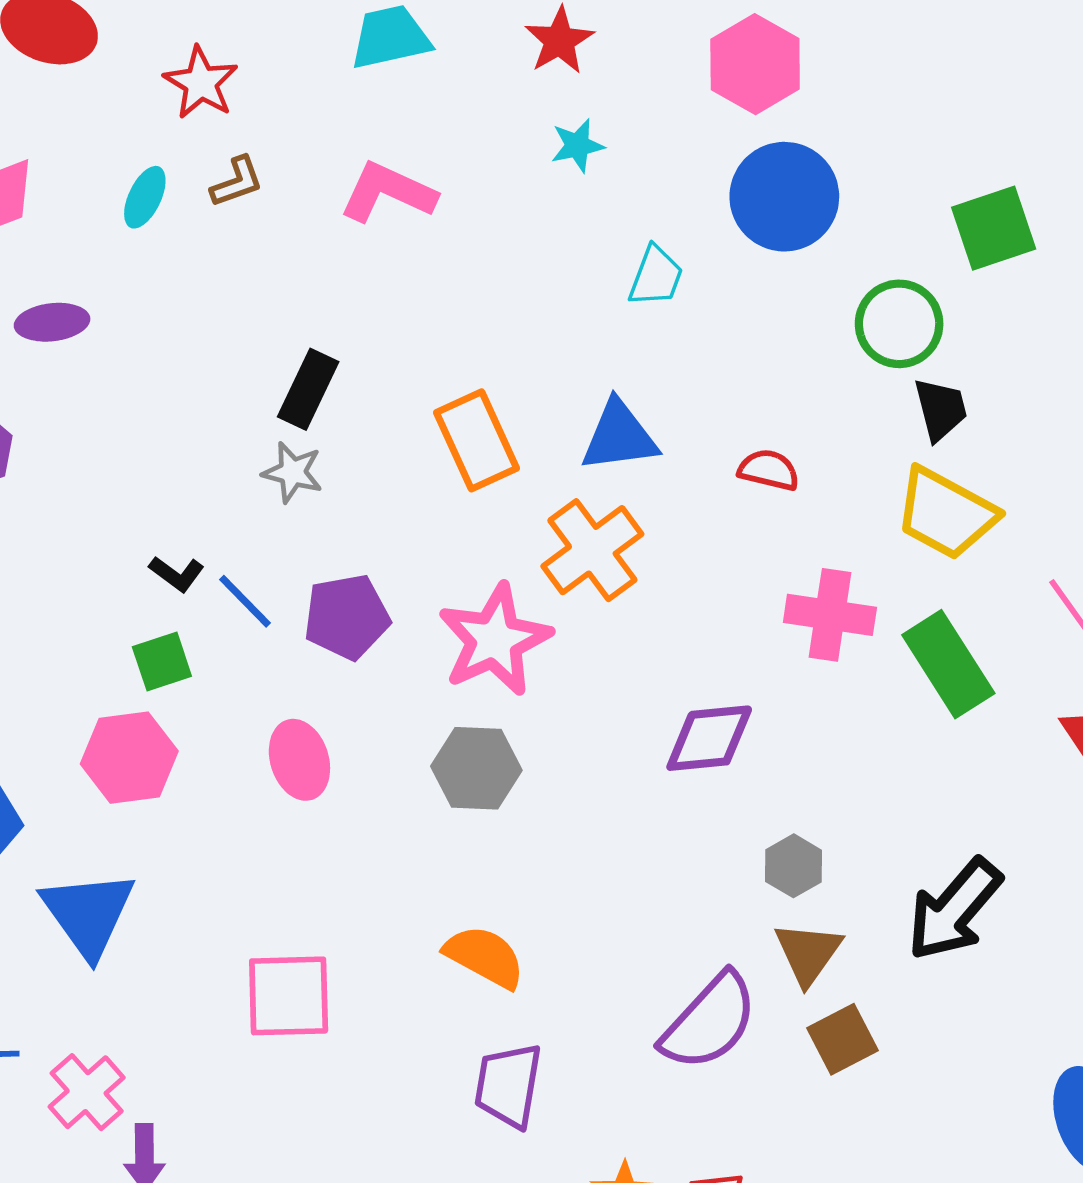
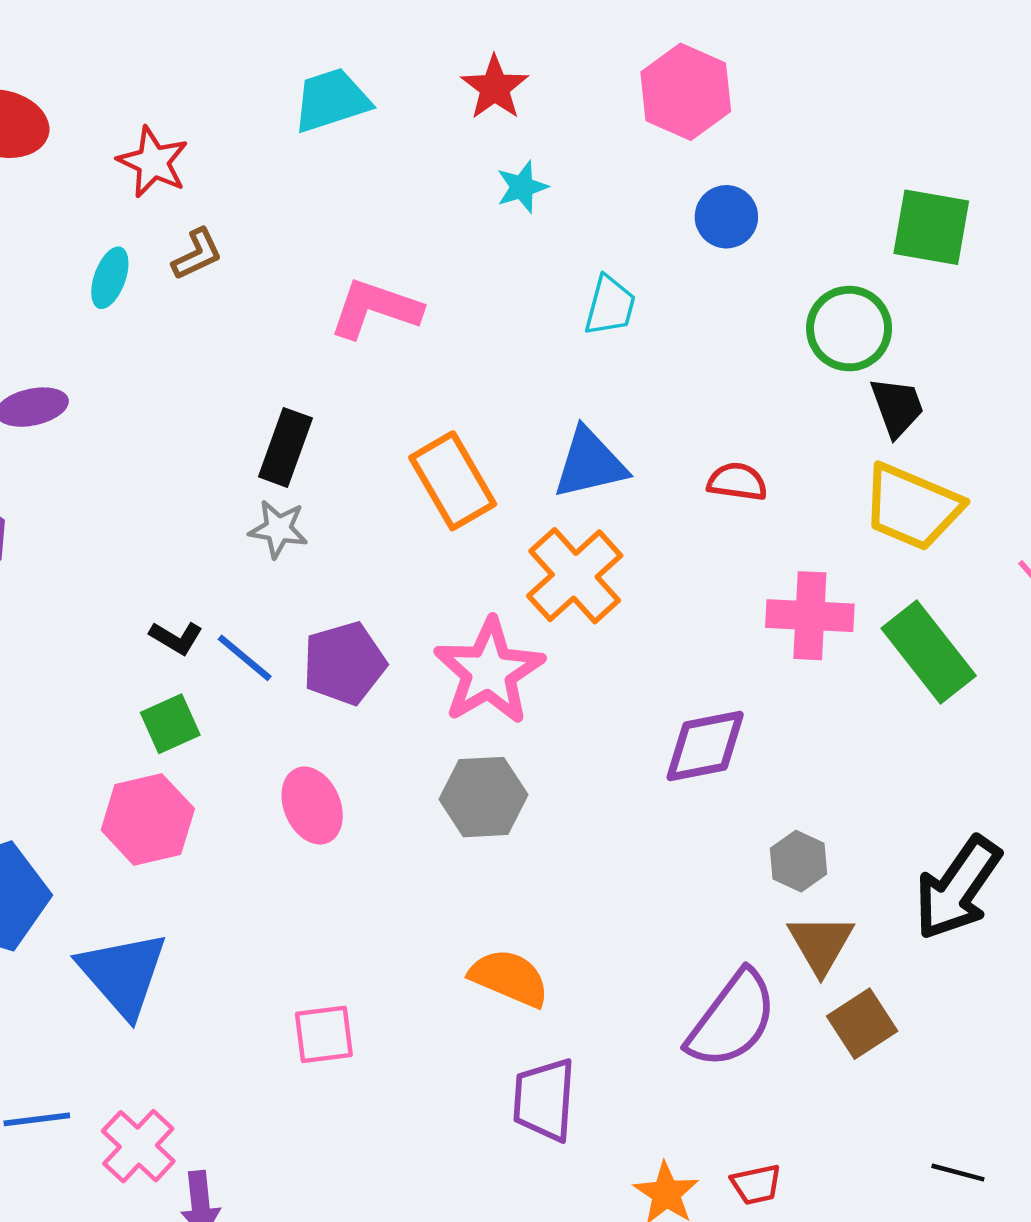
pink L-shape: (388, 192) -> (375, 309), moved
blue circle: (784, 197) -> (726, 217), size x0.6
green square: (994, 228) -> (931, 227), turned 34
pink square: (289, 996) -> (324, 1034), size x0.7

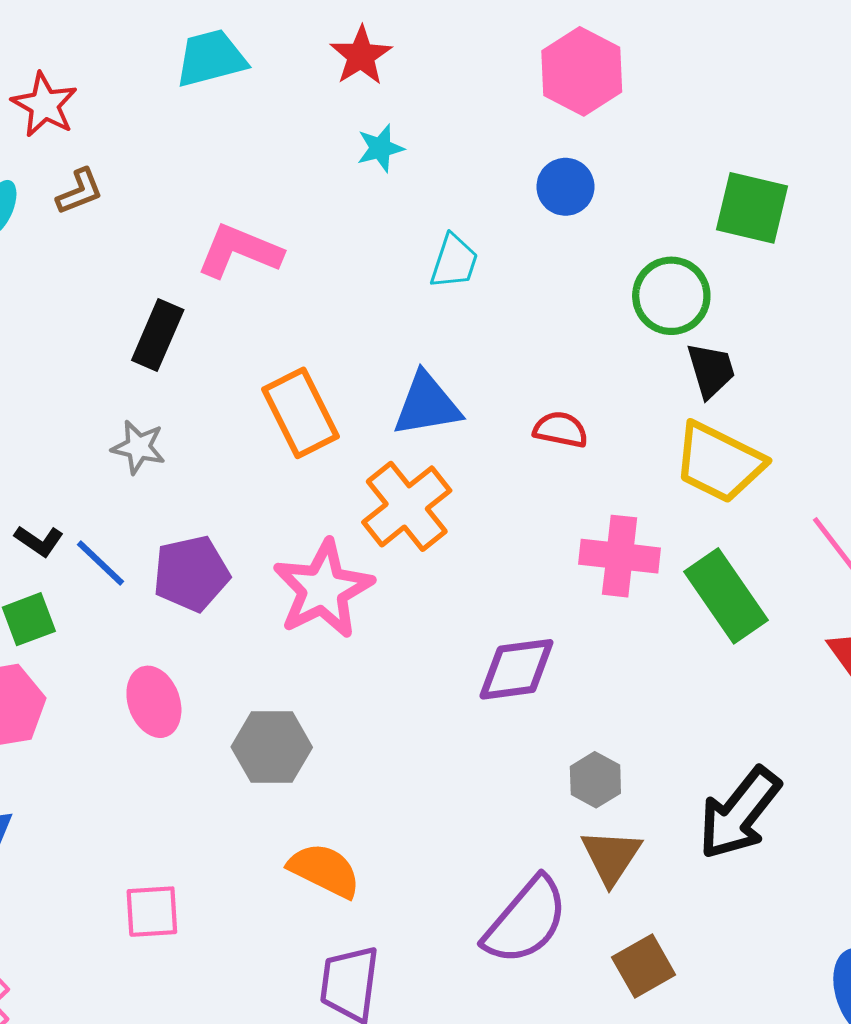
pink hexagon: (686, 92) -> (582, 71), moved
black rectangle: (285, 447) -> (158, 335), moved
gray hexagon: (483, 797) -> (272, 747), moved
brown square: (862, 1024) -> (644, 966), moved

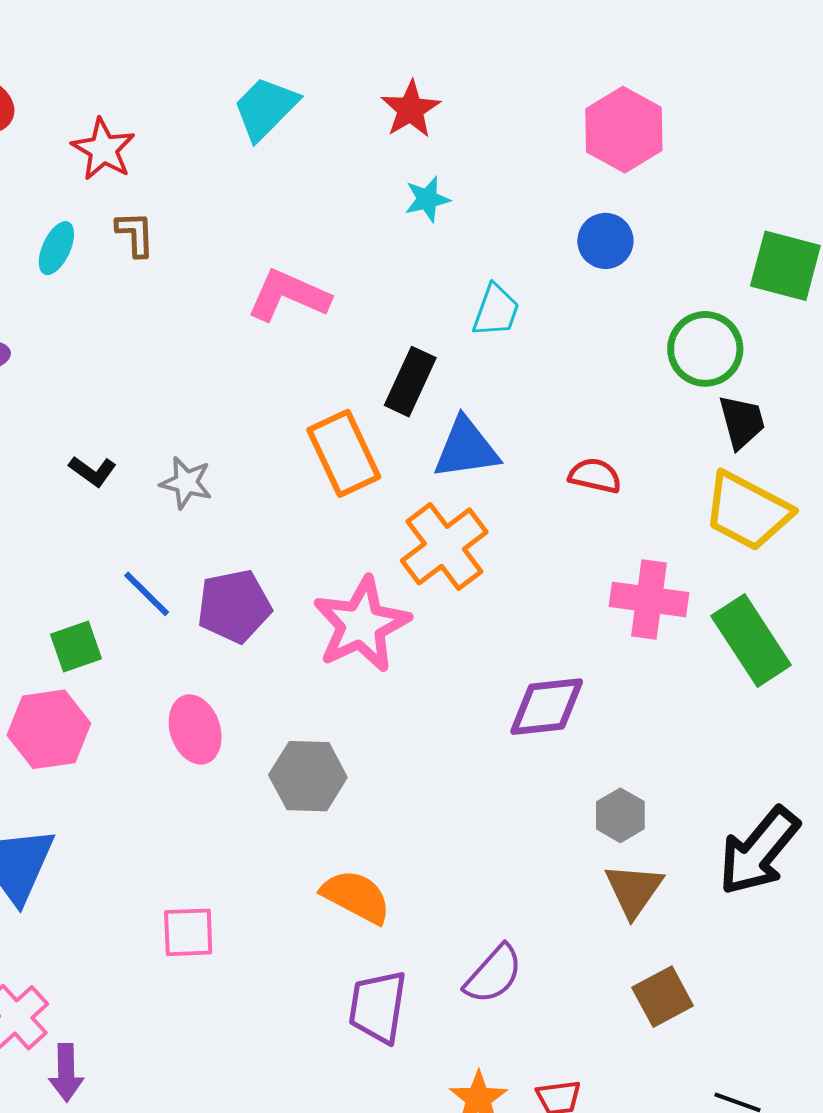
cyan trapezoid: (211, 58) -> (266, 108), turned -32
brown L-shape: (80, 191) -> (135, 234), turned -72
black rectangle: (158, 335) -> (410, 382), moved
black L-shape: (39, 541) -> (93, 471), moved
purple semicircle: (526, 921) -> (493, 974), moved, size x0.7

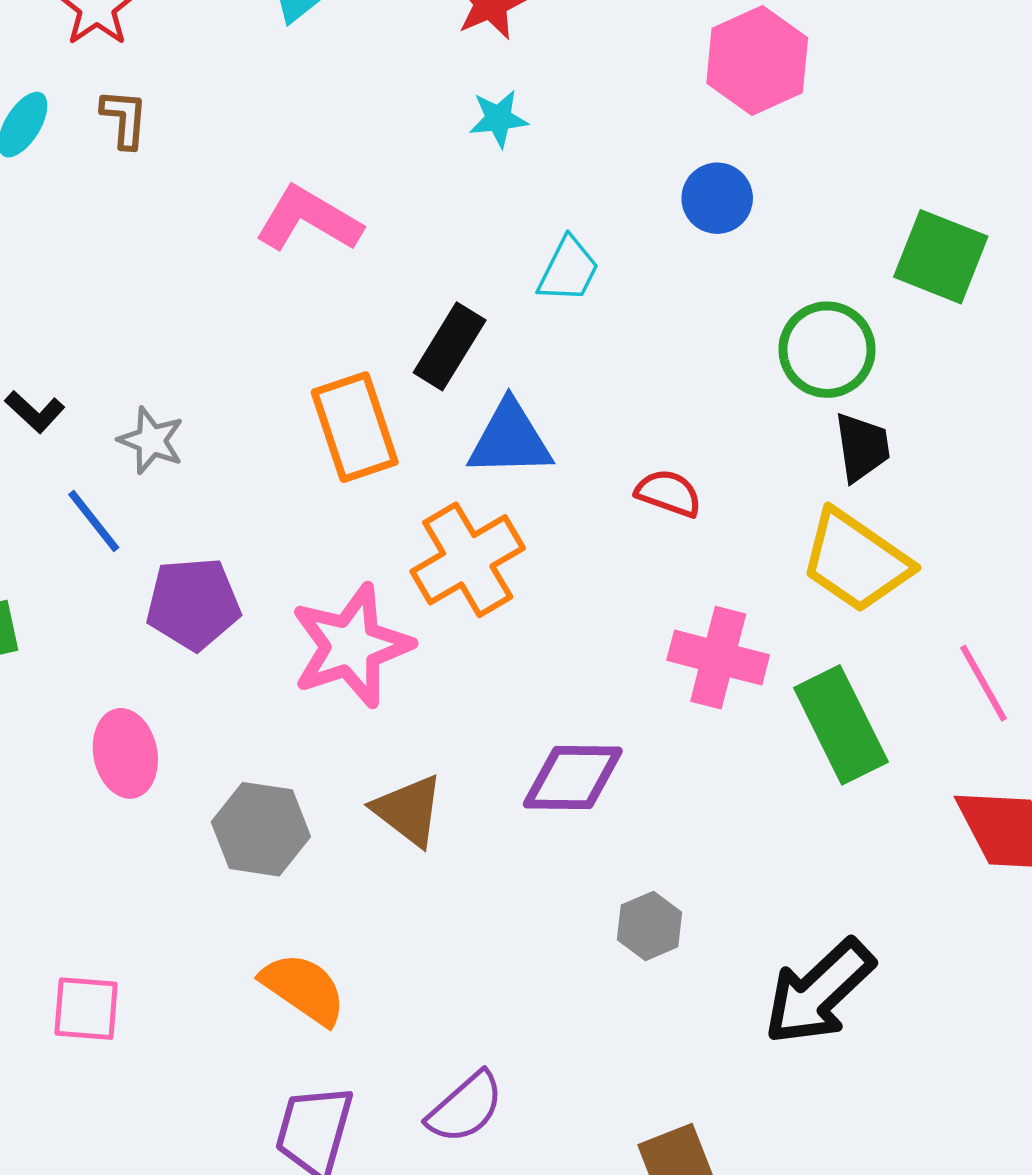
blue line: (147, 594) -> (94, 521), moved
brown triangle: (634, 890) -> (409, 810), moved, turned -34

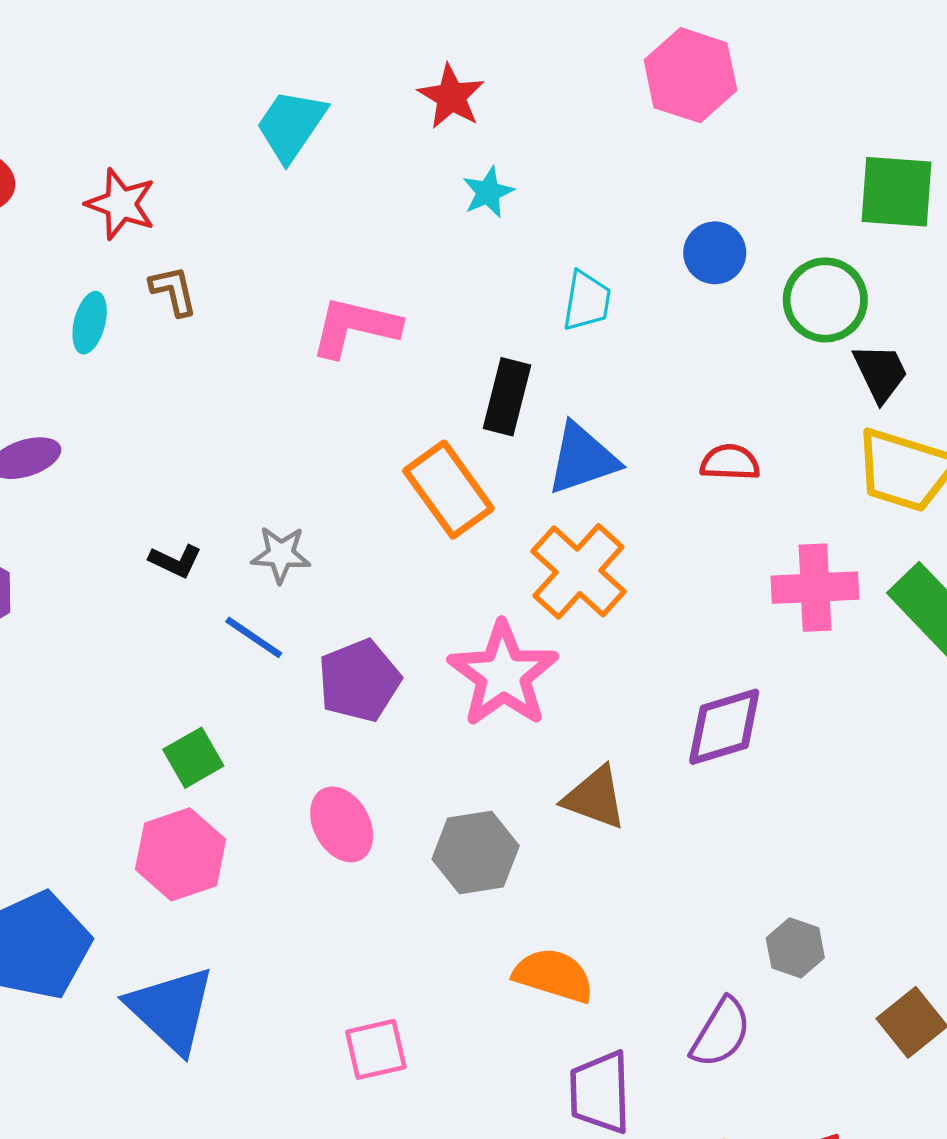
blue circle: (717, 198) -> (715, 253), moved
gray hexagon: (650, 926) -> (795, 948), moved

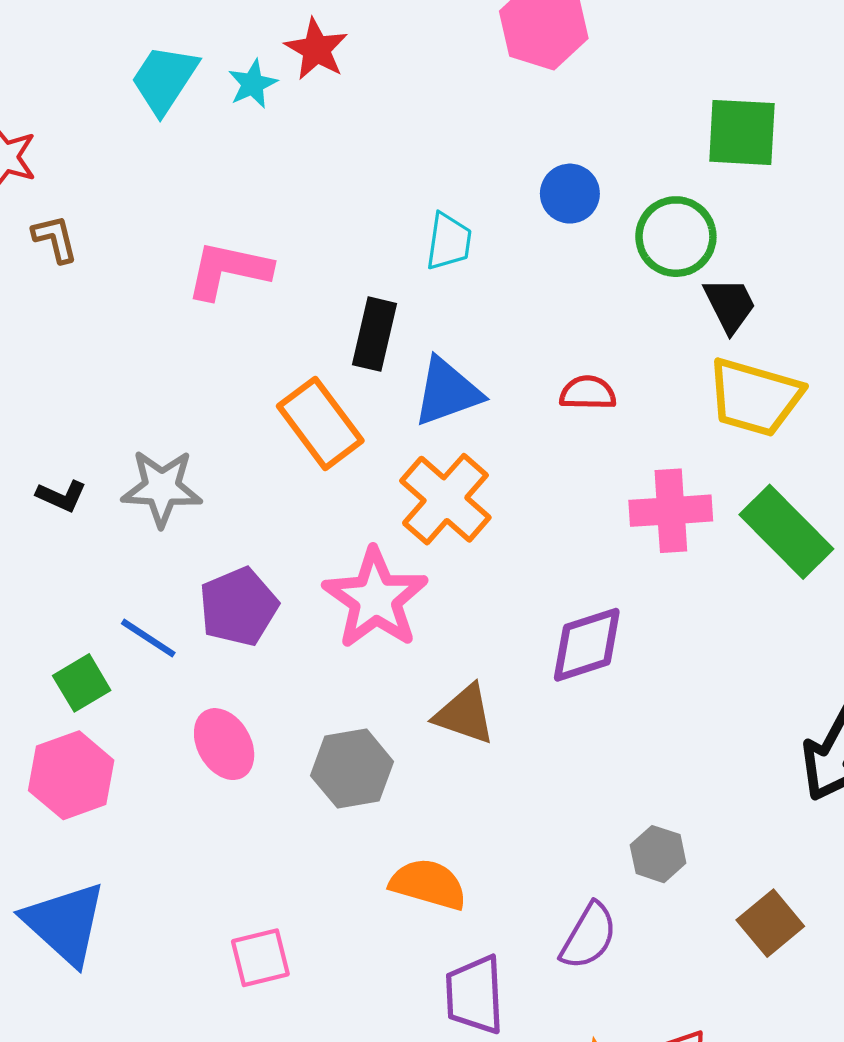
cyan star: (488, 192) -> (253, 84), moved
gray star: (281, 554) -> (162, 488), size x1.4
blue line: (254, 637) -> (148, 638), moved

